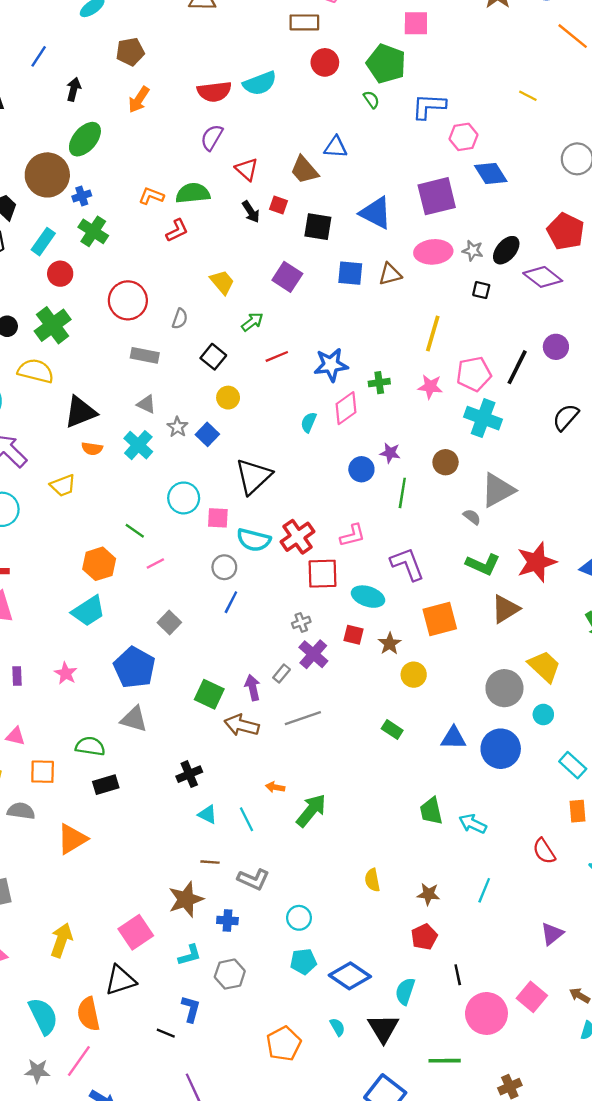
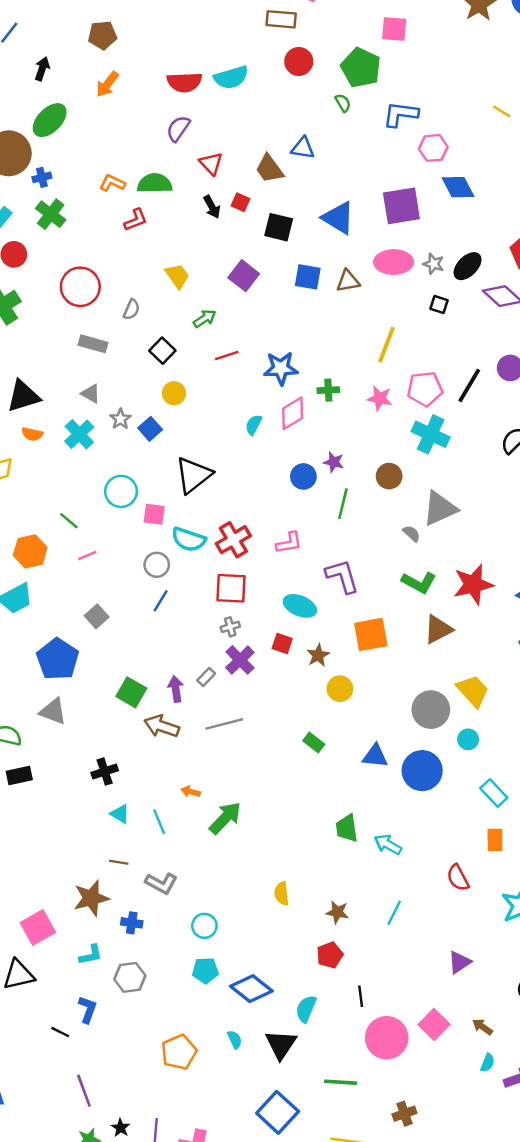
red square: (322, 574) -> (231, 588), moved

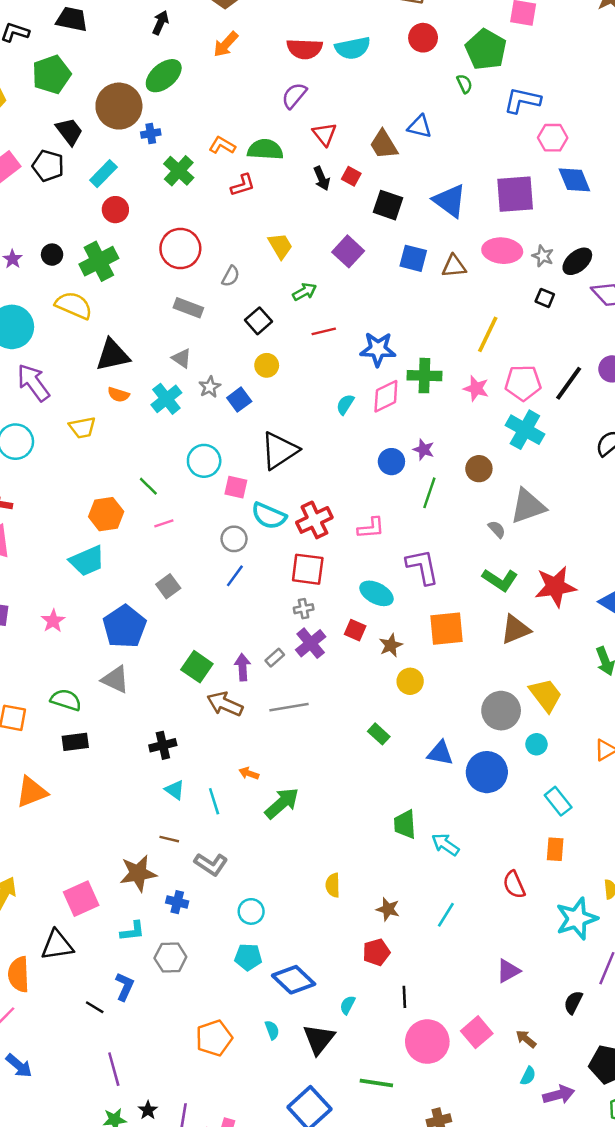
green cross: (51, 214) -> (179, 171), moved
green cross: (328, 390) -> (424, 376), size x1.5
cyan semicircle: (306, 1009) -> (348, 1005), size x0.7

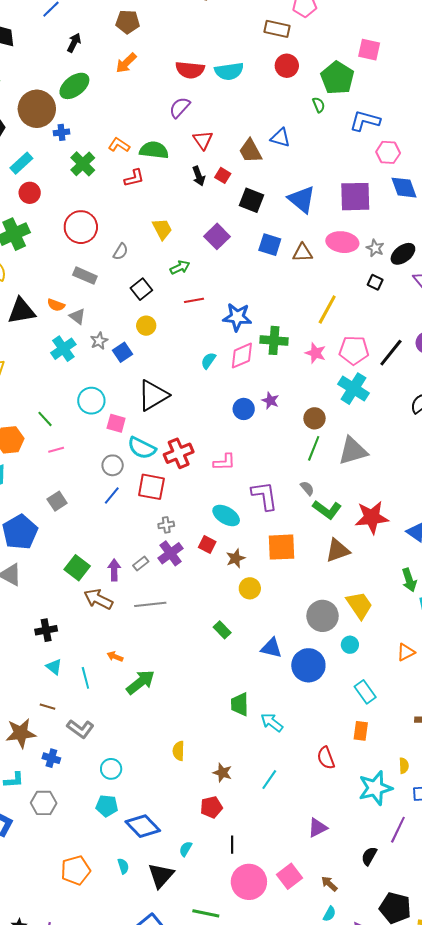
orange semicircle: (118, 395) -> (56, 305), moved
green line: (429, 493) -> (314, 448), moved
gray semicircle: (497, 529) -> (307, 488), moved
red square: (308, 569) -> (151, 487), moved

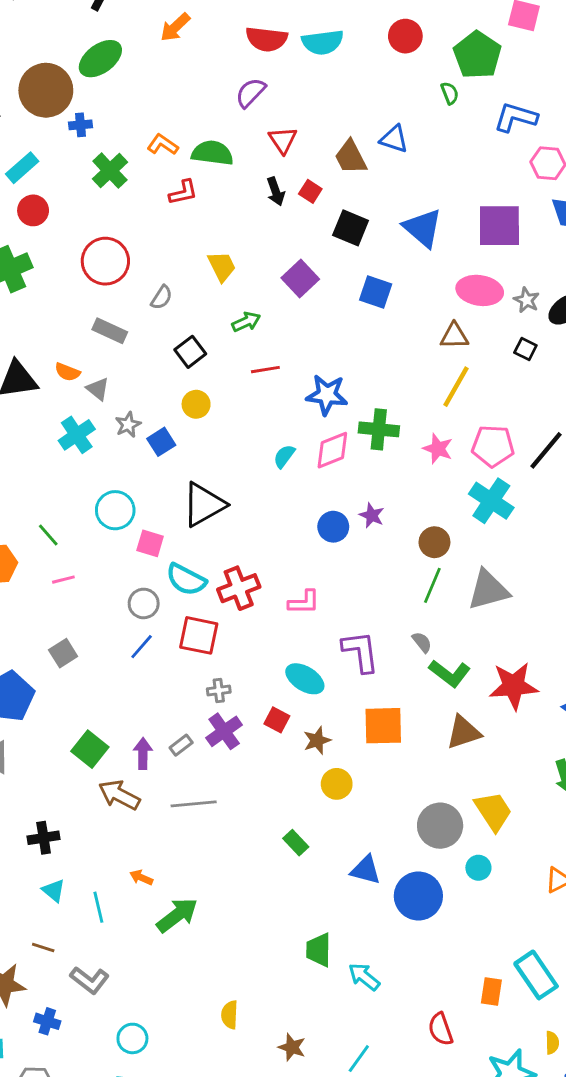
brown triangle: (303, 253) -> (454, 336), moved
cyan rectangle: (365, 692) -> (536, 975), moved, size x1.4

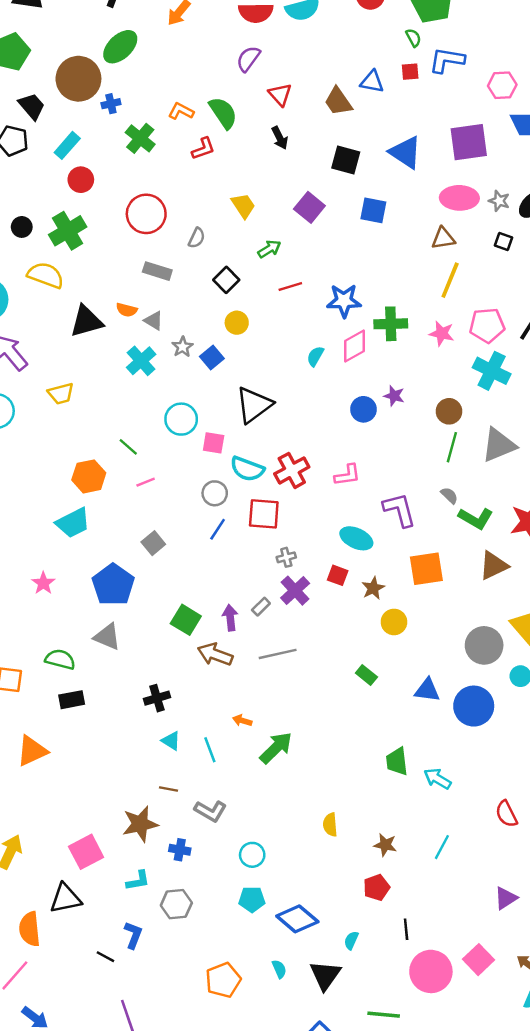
blue L-shape: (516, 117) -> (447, 60), moved
green semicircle: (212, 153) -> (223, 113), turned 56
red square: (310, 191) -> (410, 72), moved, turned -30

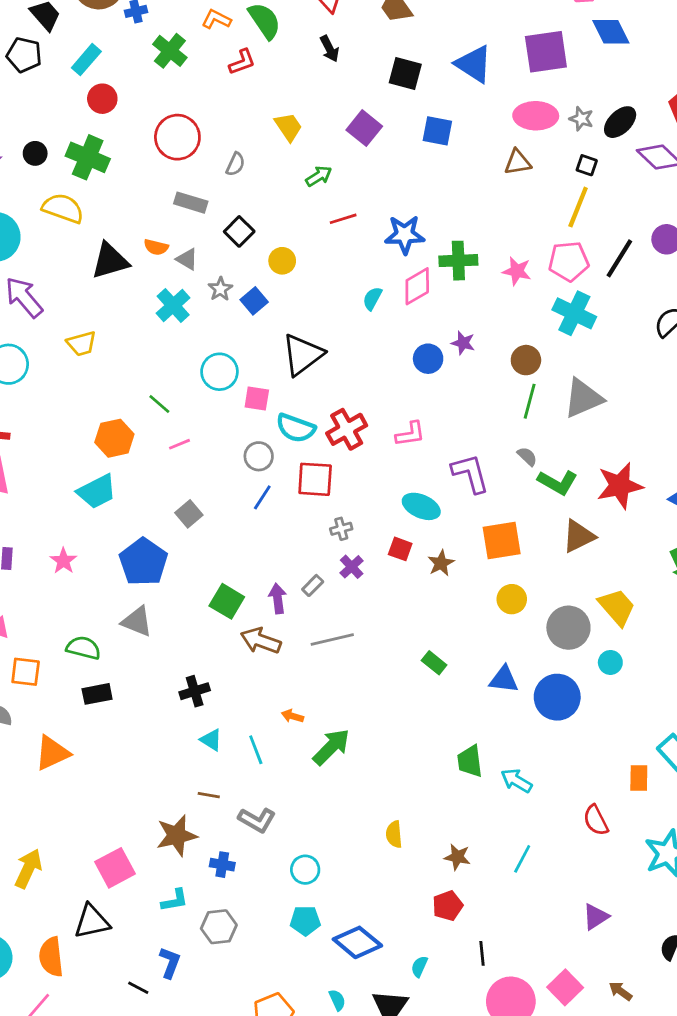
green cross: (68, 231) -> (88, 157), turned -36
black square: (226, 280) -> (239, 231), moved
yellow line: (450, 280) -> (578, 207), moved
purple cross: (295, 591) -> (352, 567), size x0.7
yellow circle: (394, 622) -> (512, 599), moved

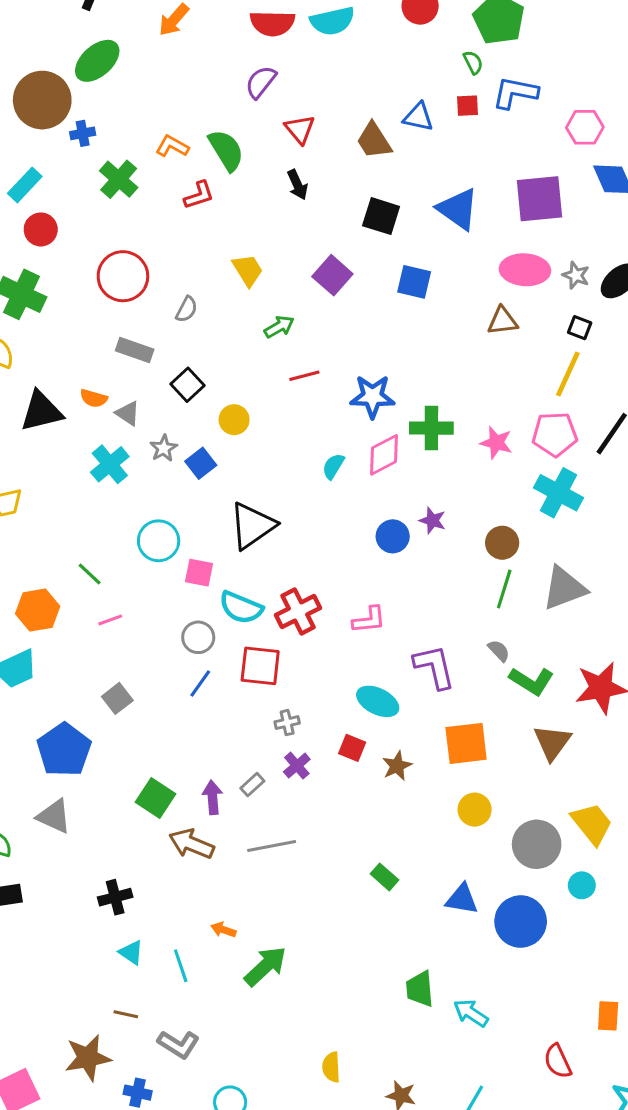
brown triangle: (579, 536) -> (552, 742), turned -30

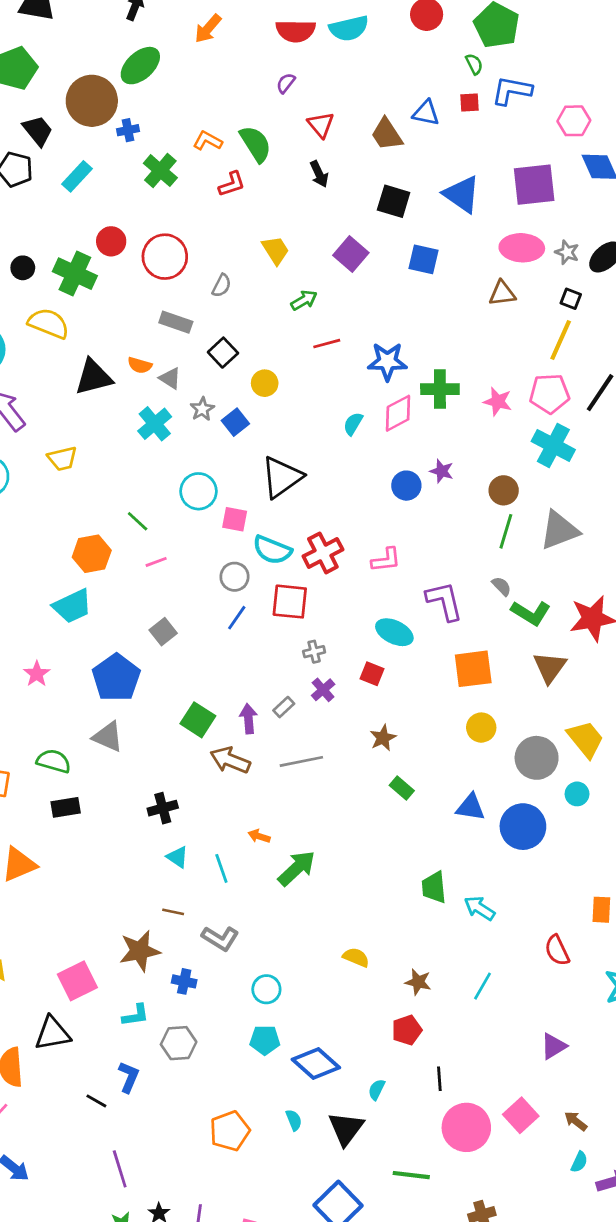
purple semicircle: (261, 82) -> (286, 83), size x0.7
red circle: (41, 229) -> (111, 241), moved
brown star: (397, 766) -> (383, 738), moved
yellow semicircle: (331, 1067) -> (356, 957), turned 116

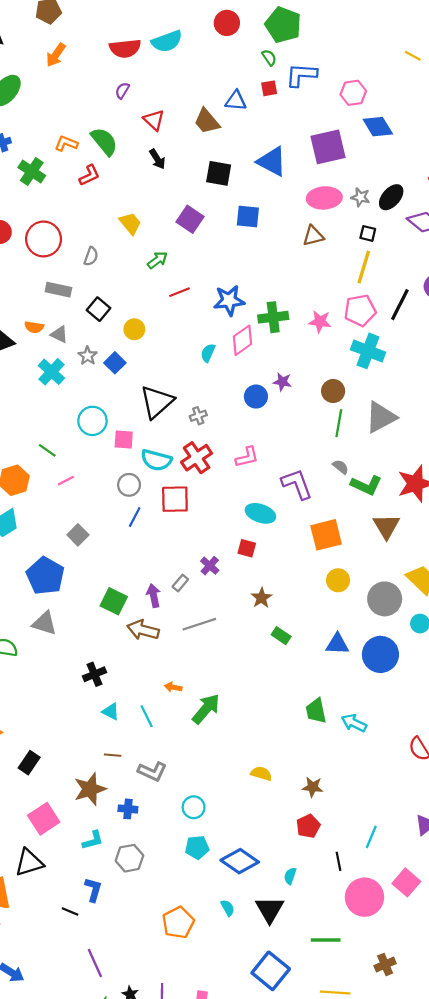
gray cross: (314, 652) -> (198, 416), moved
black rectangle: (66, 807) -> (29, 763), moved, turned -40
cyan line: (483, 986) -> (371, 837), moved

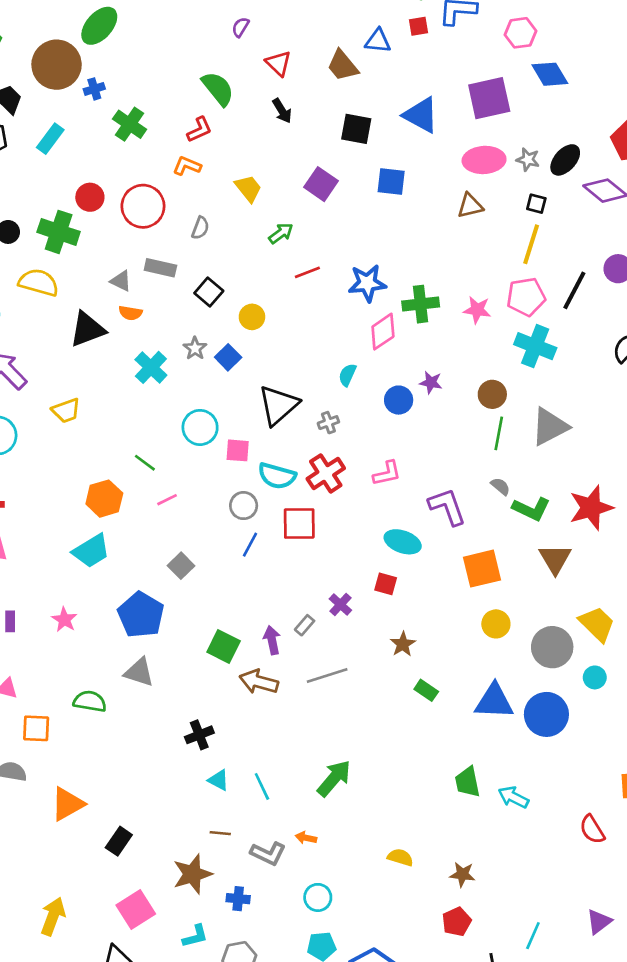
orange L-shape: (66, 144) -> (187, 166), moved
gray triangle: (59, 334) -> (121, 281), moved
cyan semicircle: (208, 353) -> (347, 375), moved
blue triangle: (337, 644) -> (494, 701), size x1.4
orange arrow: (173, 687) -> (306, 838), moved

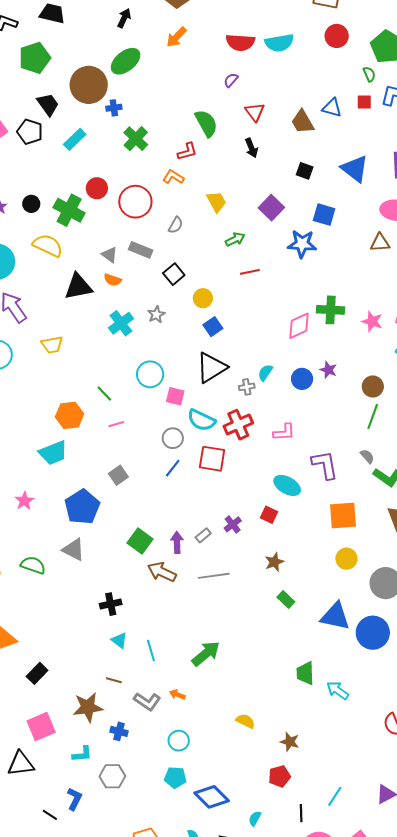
black square: (356, 129) -> (305, 171), size x0.7
blue star: (367, 283) -> (302, 244), moved
blue square: (228, 357) -> (213, 327), moved
cyan semicircle: (347, 375) -> (265, 373), moved

